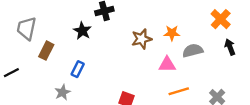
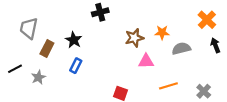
black star: (82, 31) -> (74, 40), moved
pink triangle: (167, 64) -> (146, 61), moved
gray star: (63, 92) -> (38, 77), moved

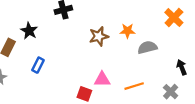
black star: (74, 40) -> (29, 31), moved
black arrow: (215, 45) -> (182, 67), moved
pink triangle: (146, 61) -> (102, 79), moved

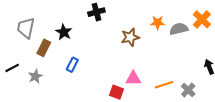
orange star: (127, 31) -> (158, 23), moved
gray semicircle: (147, 47) -> (179, 29), moved
gray cross: (171, 92) -> (188, 90), moved

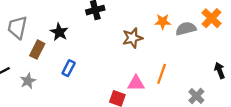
orange line: (164, 85) -> (162, 74), moved, turned -54

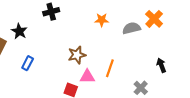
orange star: (163, 22) -> (102, 20), moved
brown star: (132, 38) -> (77, 55), moved

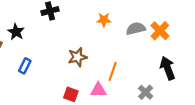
orange cross: (154, 19) -> (160, 31), moved
black arrow: (161, 65) -> (168, 68), size x1.5
pink triangle: (87, 77) -> (98, 90), moved

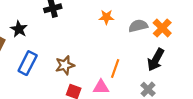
brown star: (77, 57) -> (65, 65), moved
blue rectangle: (25, 66) -> (28, 63), size x1.5
black arrow: (168, 68) -> (156, 60), moved, turned -130

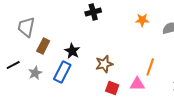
black star: (19, 29) -> (72, 51), moved
blue rectangle: (28, 63) -> (62, 72), moved

